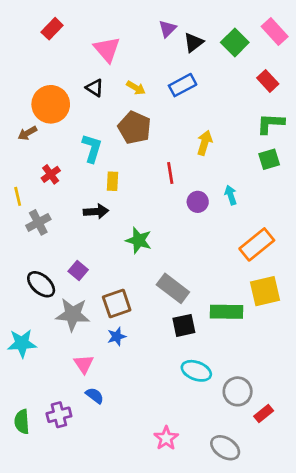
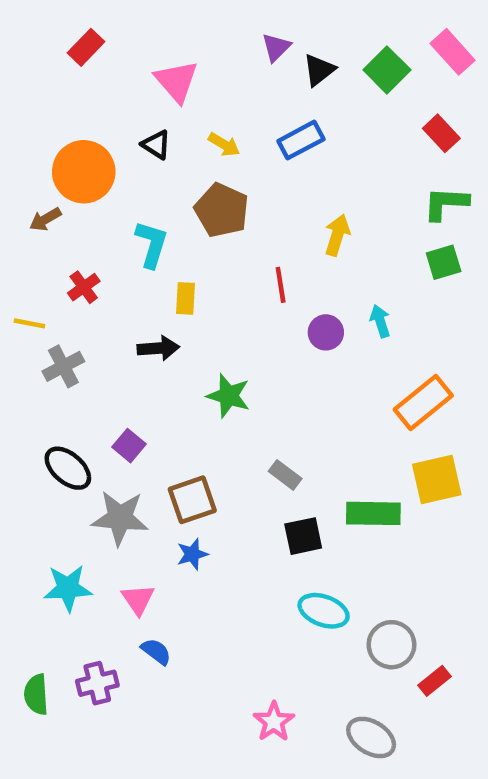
yellow line: (18, 196) -> (29, 323), turned -66
gray rectangle: (173, 288) -> (285, 475), size x0.6
cyan star: (22, 343) -> (68, 588), moved

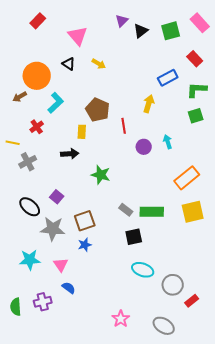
green square: (387, 70) -> (171, 31), turned 30
blue rectangle: (301, 140) -> (168, 78), moved
brown pentagon: (222, 210) -> (98, 110), moved
cyan L-shape: (152, 244) -> (56, 103), moved, turned 30
green rectangle: (373, 513) -> (152, 212), moved

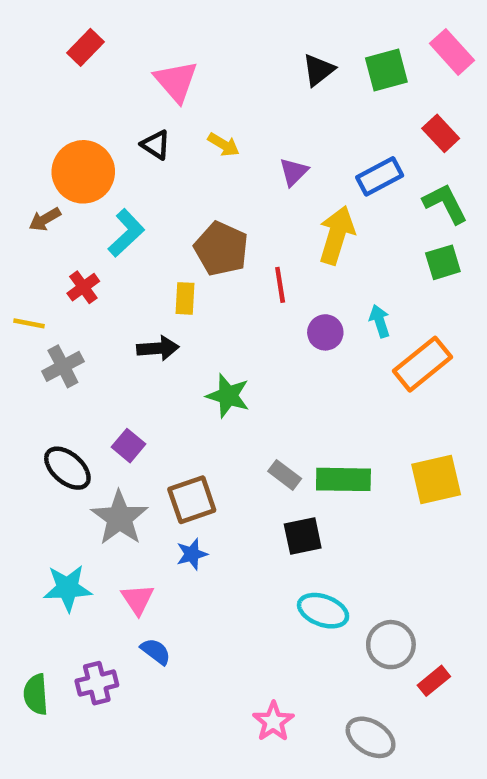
purple triangle: (122, 21) -> (294, 172), moved
green L-shape: (197, 90) -> (445, 203), turned 60
yellow arrow: (149, 104) -> (337, 235), size x1.4
orange rectangle: (187, 178) -> (423, 364), moved
gray star: (53, 229) -> (119, 518), turned 30

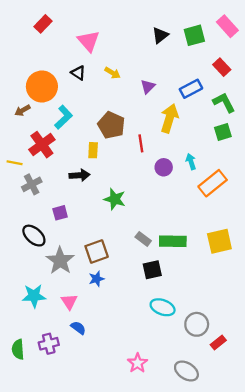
red cross: (83, 287) -> (42, 145), size x1.6
purple square: (129, 446) -> (60, 213), moved, turned 35

